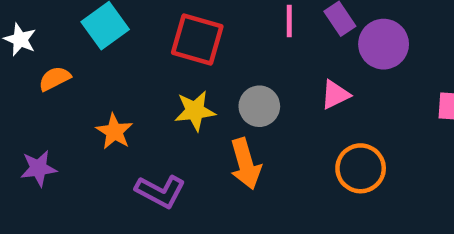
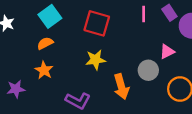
orange semicircle: (55, 79) -> (45, 43), moved
gray circle: (259, 106) -> (148, 70), moved
orange star: (114, 132) -> (44, 70), moved

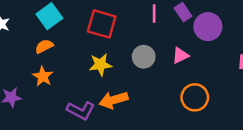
gray circle: (148, 70) -> (144, 57), moved
orange arrow: (121, 87) -> (114, 100), moved, turned 90

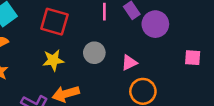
pink triangle: (180, 55) -> (129, 63), moved

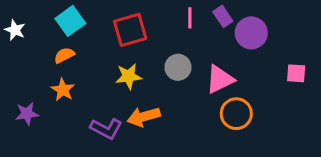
red square: (54, 22) -> (130, 30), turned -32
pink triangle: (129, 63) -> (220, 79), size x1.5

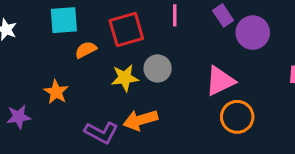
pink line: (190, 18) -> (175, 15), moved
cyan square: (70, 21) -> (64, 20), turned 32
orange semicircle: (64, 55) -> (86, 50), moved
gray circle: (178, 67) -> (158, 68), moved

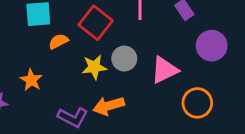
red square: (126, 29) -> (96, 23), turned -36
purple circle: (253, 33) -> (212, 46), moved
pink triangle: (220, 81) -> (164, 70), moved

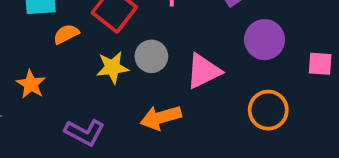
orange circle: (197, 103) -> (268, 110), moved
orange arrow: (109, 106) -> (161, 118), moved

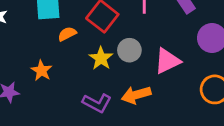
yellow star: (112, 67) -> (101, 58), turned -30
purple L-shape: (85, 132) -> (97, 103), moved

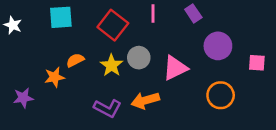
orange semicircle: (67, 34) -> (75, 60), moved
orange star: (41, 70) -> (54, 77), turned 30

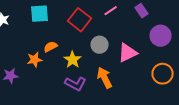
pink line: (153, 13) -> (111, 11), turned 56
yellow star: (112, 65) -> (73, 60), moved
orange arrow: (145, 100) -> (105, 78), turned 80

